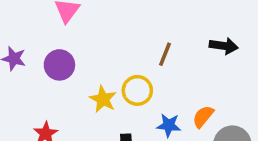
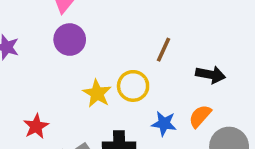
black arrow: (224, 46) -> (211, 75), moved
purple circle: (59, 65) -> (70, 40), moved

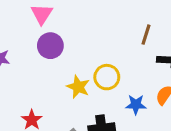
brown line: (163, 50) -> (146, 35), moved

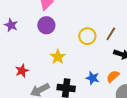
yellow circle: (107, 77) -> (87, 36), moved

